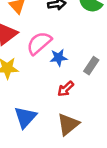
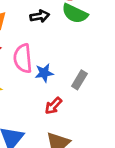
pink semicircle: (39, 43) -> (23, 58), turned -52

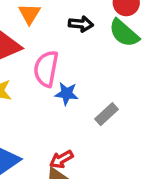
red arrow: (53, 106) -> (61, 159), moved

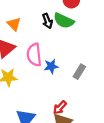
black arrow: (81, 24) -> (47, 21), turned 80
green semicircle: (124, 33) -> (64, 21), moved

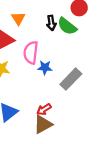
gray rectangle: (79, 72) -> (71, 79), size x1.5

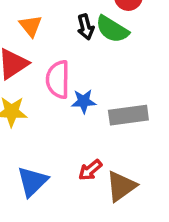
gray rectangle: (71, 79) -> (128, 115), turned 45
brown triangle: (43, 124) -> (121, 186), moved

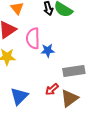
gray rectangle: (128, 115) -> (74, 71), moved

